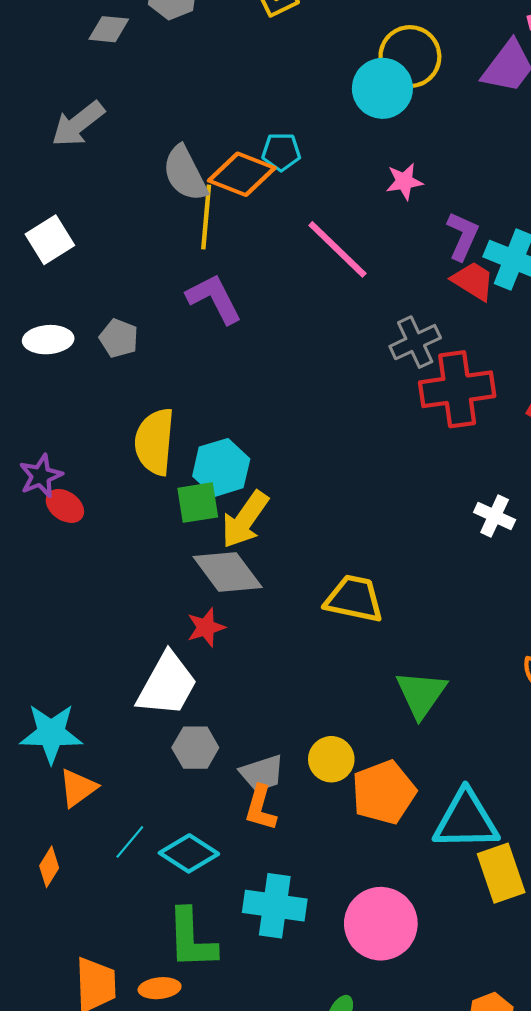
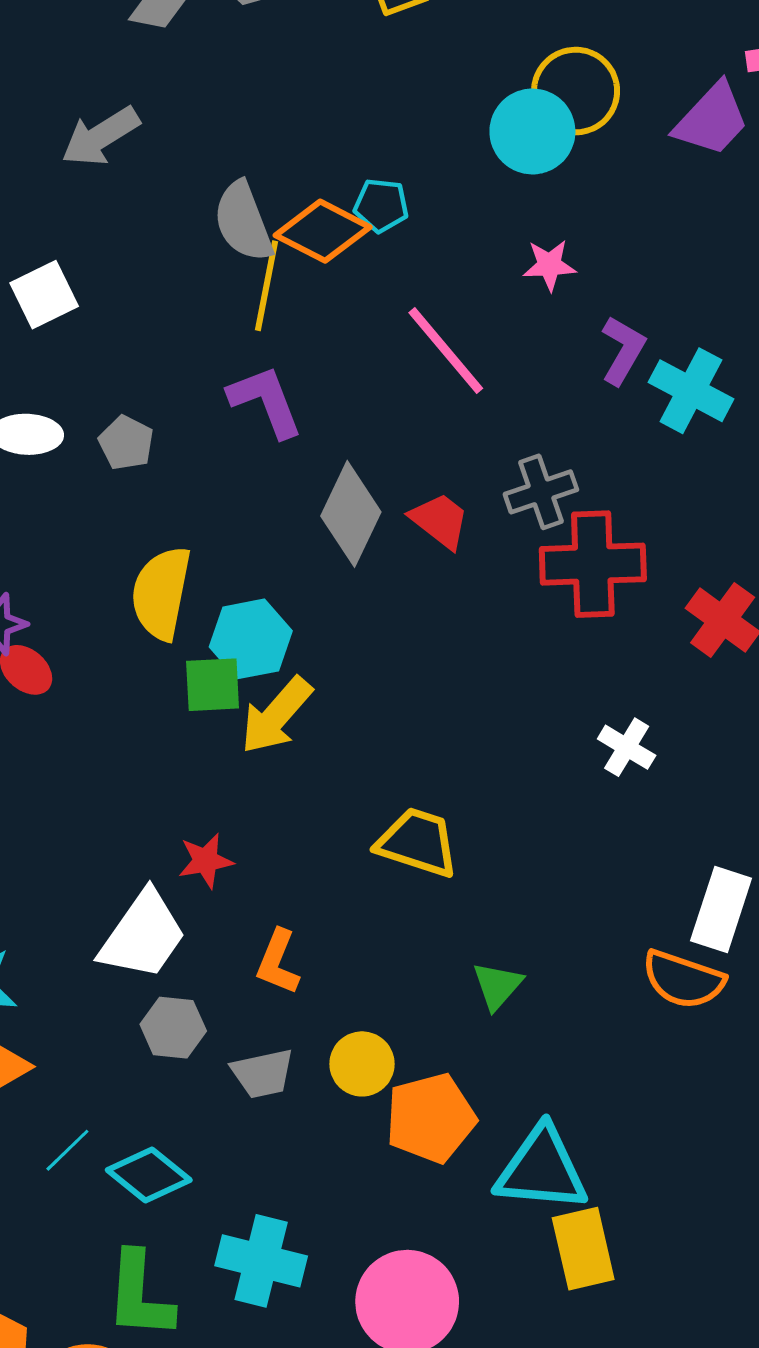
red trapezoid: (473, 281) -> (440, 521), moved
gray diamond: (228, 572) -> (351, 514), moved, turned 56
green triangle: (421, 694) -> (497, 986), size x0.7
orange L-shape: (261, 808) -> (278, 962), moved

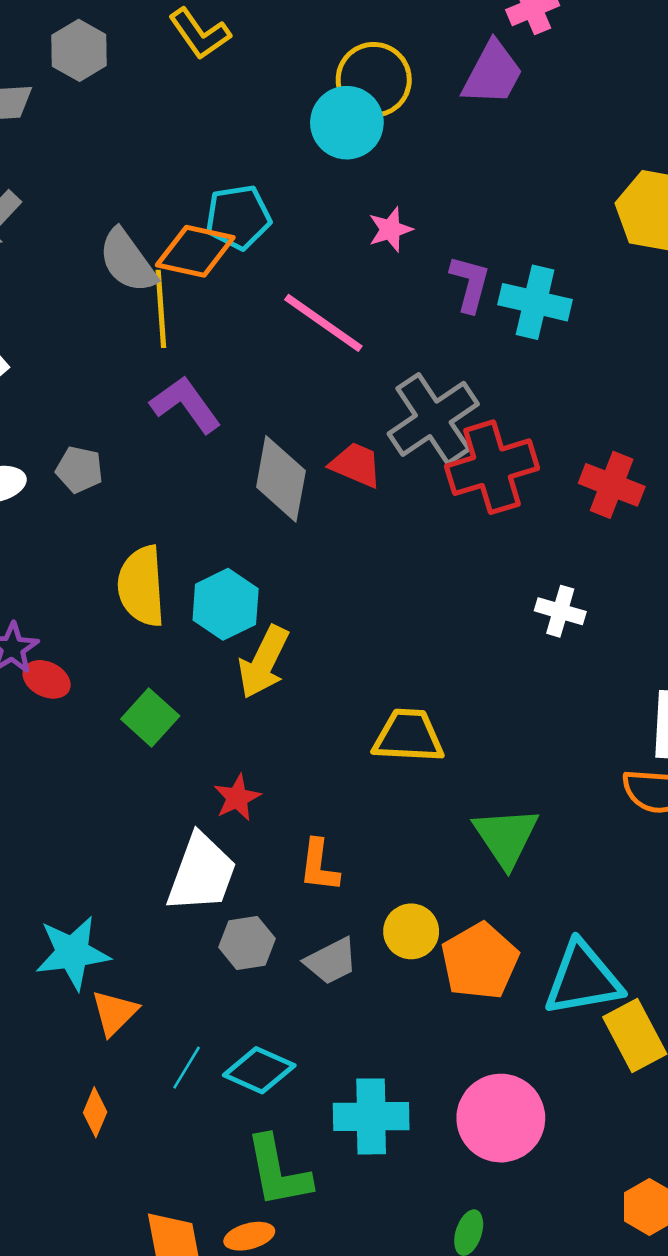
cyan pentagon: (381, 205) -> (238, 217), size x1.4
gray cross: (541, 492) -> (433, 419), size x1.5
green square: (213, 685) -> (150, 718), moved, turned -30
green triangle: (497, 986) -> (506, 837), size x1.5

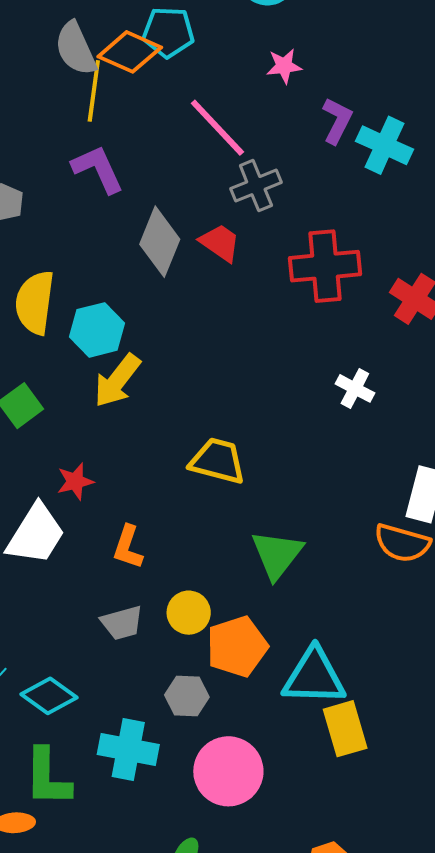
gray cross: (433, 419) -> (256, 186), moved, size x0.7
gray hexagon: (247, 943) -> (187, 696), moved

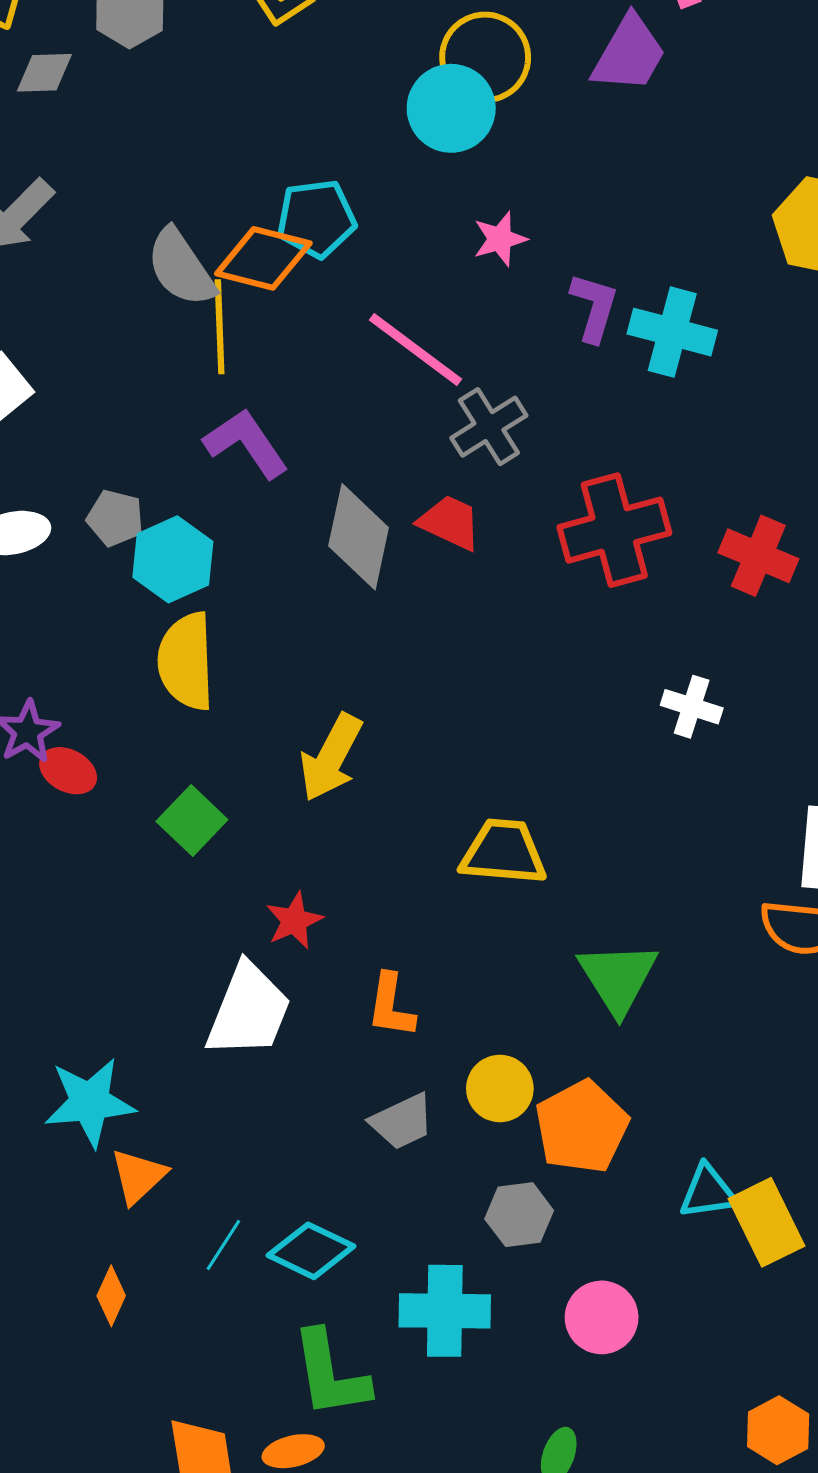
cyan hexagon: (97, 330) -> (173, 559), moved
cyan triangle: (314, 677) -> (708, 1192), moved, size x0.6
pink circle: (228, 771) -> (602, 1317), size x0.7

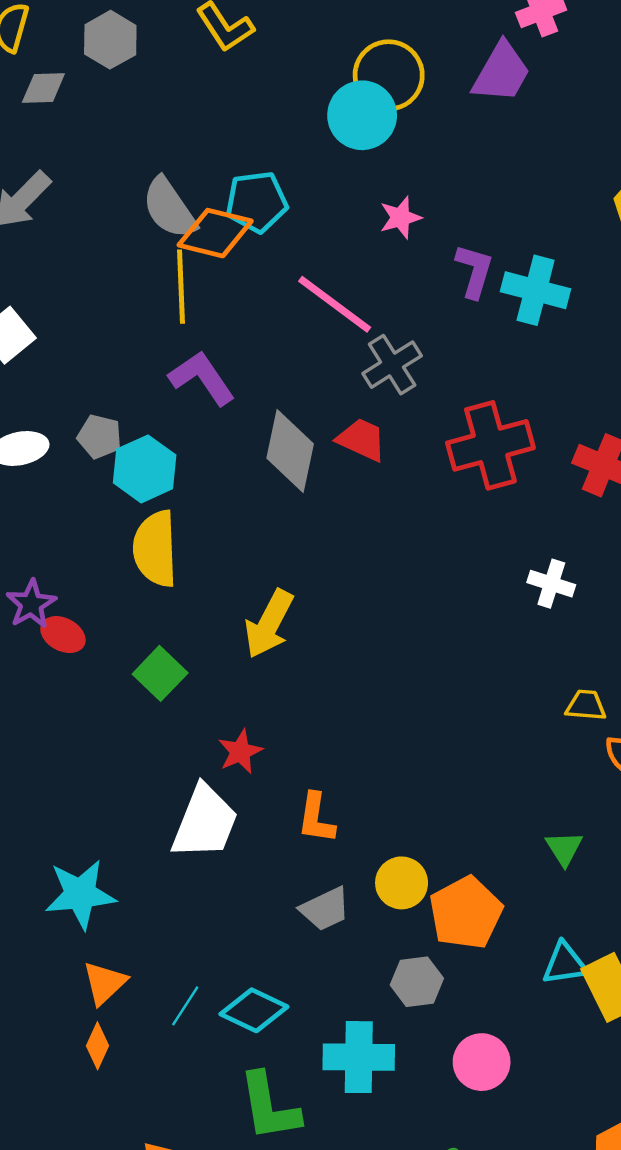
gray semicircle: (181, 268) -> (169, 208), moved
yellow trapezoid: (503, 852) -> (586, 705), moved, size x0.6
green triangle: (618, 978) -> (564, 848), moved, size x0.6
orange triangle: (138, 1176) -> (105, 983), moved

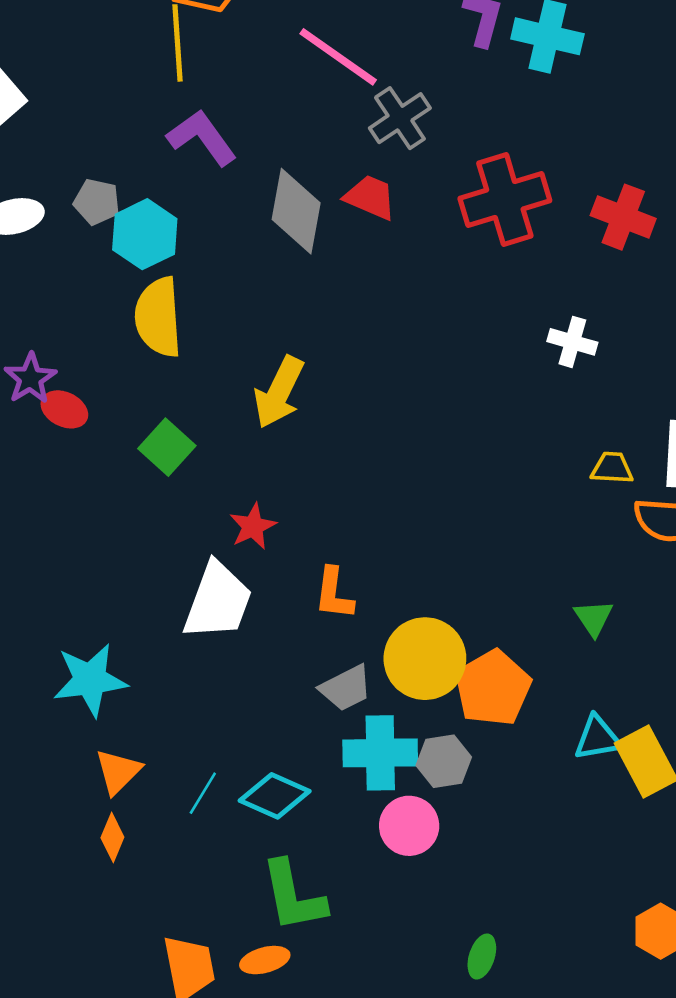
yellow circle: (402, 883) -> (425, 659), size x1.5
cyan cross: (359, 1057) -> (380, 753), moved
pink circle: (482, 1062) -> (409, 826), moved

